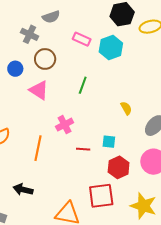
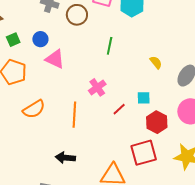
brown circle: (45, 59) -> (77, 15), moved
pink triangle: (39, 90) -> (55, 59), moved
red line: (83, 149) -> (119, 109), turned -40

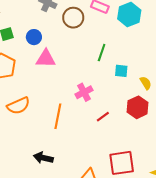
pink triangle: (55, 59) -> (46, 59), turned -30
yellow semicircle: (156, 62) -> (146, 83), moved
cyan square: (144, 98) -> (121, 71), moved
red hexagon: (157, 122) -> (138, 107), moved

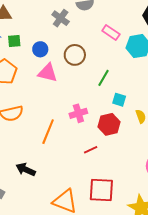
brown circle: (73, 18) -> (75, 55), moved
red hexagon: (138, 107) -> (109, 124), moved
red line: (103, 117) -> (91, 150), moved

